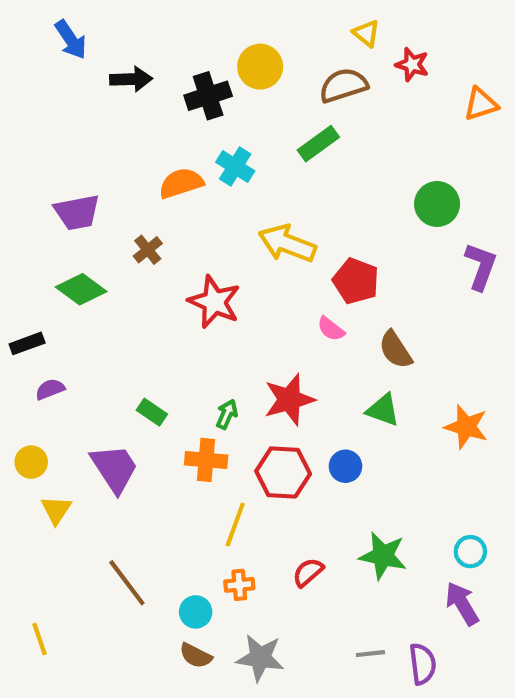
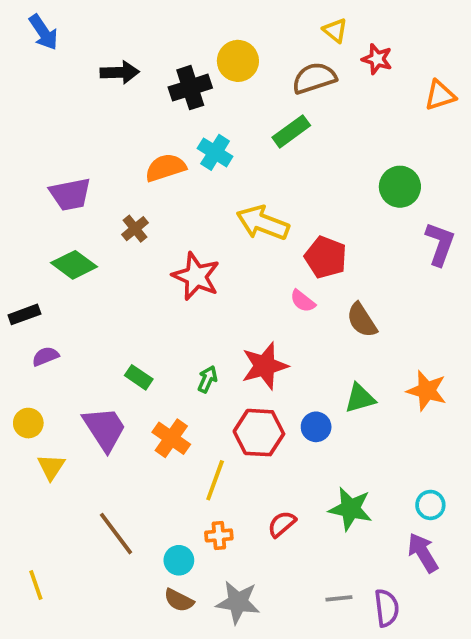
blue arrow: (71, 40) -> (44, 32), moved
green triangle: (383, 410) -> (360, 398), moved, turned -36
orange cross: (206, 460) -> (171, 438), moved, turned 30

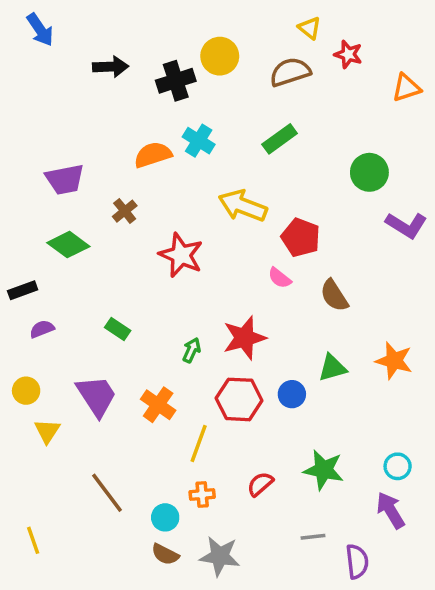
green rectangle: (291, 131) -> (280, 139), moved
purple L-shape: (440, 244) -> (406, 225), turned 102
green rectangle: (139, 377) -> (118, 329), moved
gray line: (339, 598) -> (313, 537), moved

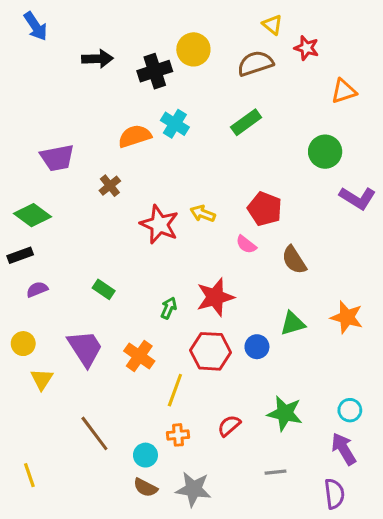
orange triangle: (406, 88) -> (344, 91), moved
yellow arrow: (243, 206) -> (203, 214), moved, size x0.6
green diamond: (68, 245) -> (32, 215), moved
purple semicircle: (357, 561) -> (334, 494), moved

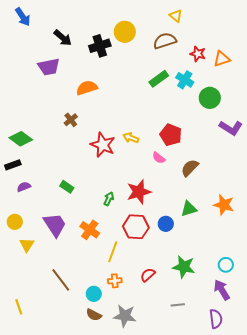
red star: (306, 48) -> (198, 54), moved
black arrow: (97, 59) -> (63, 38), turned 42
cyan cross: (175, 124) -> (185, 80), moved
purple trapezoid: (57, 158) -> (49, 67), moved
brown semicircle: (294, 260) -> (190, 168), turned 78

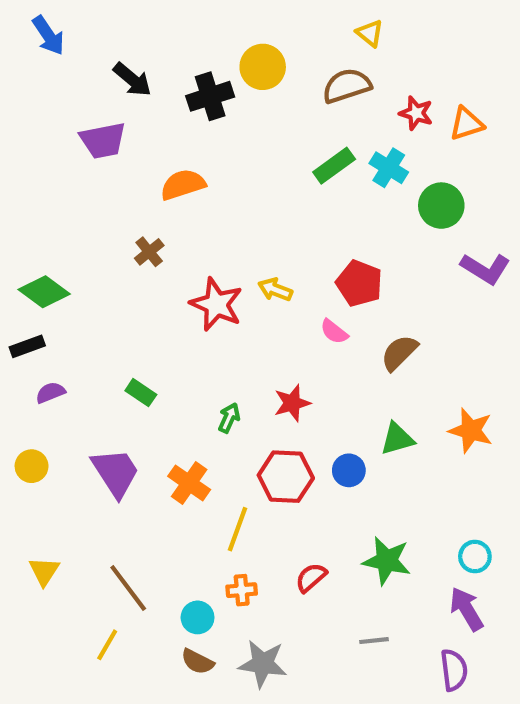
red star: (139, 192) -> (292, 403), size x0.7
yellow triangle: (27, 245) -> (44, 571), moved
yellow line: (19, 307) -> (107, 645), moved, turned 49

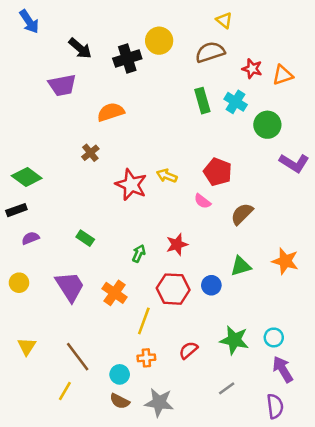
green rectangle: (334, 166) -> (202, 101), turned -70
cyan circle: (475, 557) -> (274, 337), moved
gray line: (374, 641) -> (227, 388), turned -30

